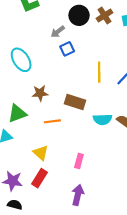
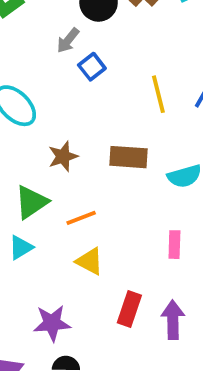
orange line: (52, 121) -> (81, 218), moved
pink rectangle: (79, 161) -> (174, 245), moved
red rectangle: (40, 178) -> (129, 309), moved

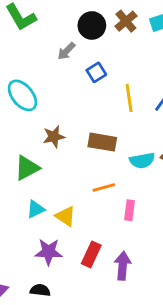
blue square: (92, 67) -> (96, 72), moved
orange line: (81, 218) -> (104, 188), moved
cyan triangle: (21, 247) -> (36, 209), moved
purple star: (52, 323) -> (49, 252), moved

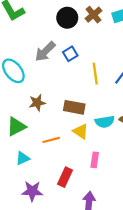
gray arrow: (66, 51) -> (45, 51), moved, size x1.5
orange line: (104, 188) -> (51, 140), moved
yellow triangle: (66, 216) -> (81, 131), moved
red rectangle: (91, 254) -> (65, 177), moved

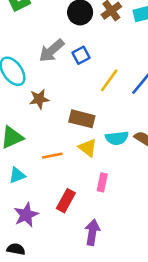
yellow line: (95, 74) -> (109, 80), turned 40
brown star: (37, 103) -> (39, 99), moved
purple star: (32, 191) -> (26, 215), turned -30

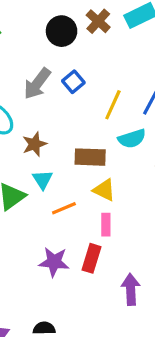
cyan semicircle: (117, 138) -> (132, 139), moved
cyan triangle: (17, 175) -> (43, 180), moved, turned -30
pink rectangle: (102, 182) -> (106, 225), moved
purple star: (26, 215) -> (54, 262), moved, turned -30

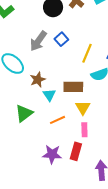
cyan triangle: (43, 180) -> (49, 95), moved
yellow triangle: (104, 190) -> (83, 108), turned 35

